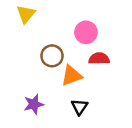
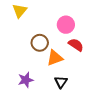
red semicircle: (99, 58) -> (76, 45), turned 35

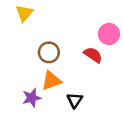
pink circle: (66, 25) -> (109, 34), moved
orange triangle: (55, 58) -> (51, 81), moved

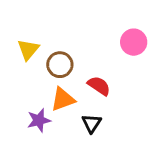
yellow triangle: (24, 13) -> (28, 50), moved
red semicircle: (93, 55) -> (99, 86), moved

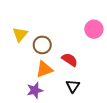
purple star: (39, 120) -> (35, 90), moved
black triangle: (91, 123) -> (73, 86), moved

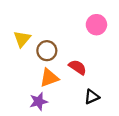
pink circle: (94, 29) -> (96, 25), moved
black triangle: (73, 86) -> (92, 97), moved, turned 32

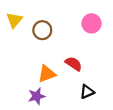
yellow triangle: (22, 39) -> (14, 20), moved
brown circle: (47, 51) -> (42, 30), moved

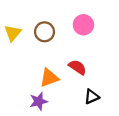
yellow triangle: (14, 20) -> (13, 33), moved
pink circle: (92, 23) -> (83, 25), moved

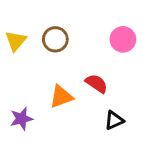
pink circle: (83, 25) -> (123, 39), moved
purple star: (39, 101) -> (22, 119), moved

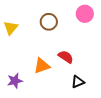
brown circle: (55, 39) -> (49, 22), moved
pink circle: (123, 39) -> (85, 14), moved

